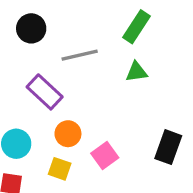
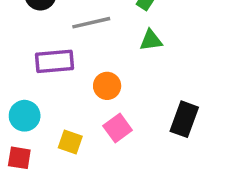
purple rectangle: (45, 92) -> (54, 61), turned -48
orange circle: (68, 134) -> (107, 86), moved

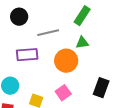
orange circle: (107, 86) -> (66, 61), moved, size x1.5

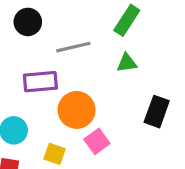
orange circle: (66, 61) -> (77, 110), moved
black rectangle: (101, 88) -> (157, 112), moved

